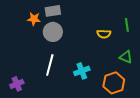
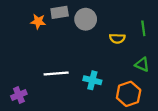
gray circle: (53, 32) -> (86, 19), moved
white line: (50, 65) -> (56, 74), turned 70
cyan cross: (82, 71) -> (92, 80), turned 35

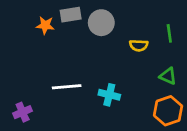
orange hexagon: (129, 94) -> (168, 111), moved

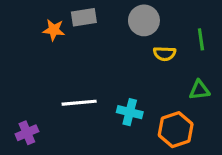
gray circle: (101, 23) -> (144, 20), moved
green triangle: (168, 76) -> (199, 90), turned -30
orange hexagon: (168, 111) -> (176, 130), moved

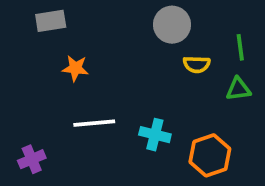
gray rectangle: (84, 17) -> (51, 21), moved
orange star: (54, 30) -> (75, 68), moved
green triangle: (199, 90) -> (238, 89), moved

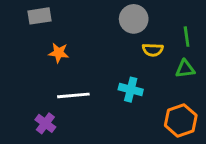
cyan cross: (155, 135) -> (131, 90), moved
orange hexagon: (210, 155) -> (181, 120), moved
purple cross: (32, 159) -> (45, 123), moved, turned -30

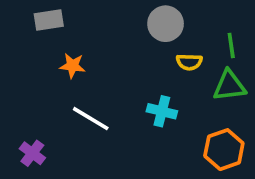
green triangle: (185, 69) -> (229, 86), size x1.4
white line: (73, 95) -> (91, 119), turned 36
purple cross: (45, 123) -> (32, 153), moved

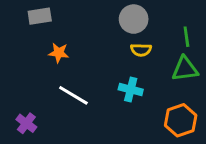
yellow semicircle: (189, 62) -> (141, 50), moved

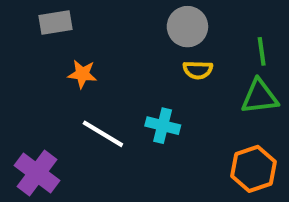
cyan cross: (131, 89) -> (163, 126), moved
purple cross: (26, 123) -> (37, 173), size x1.5

